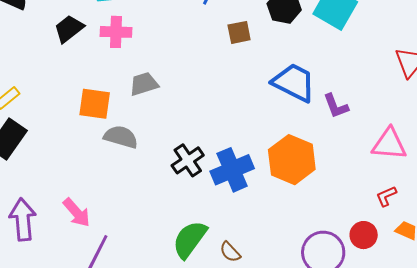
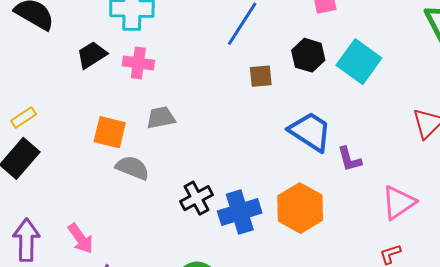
pink triangle: (389, 144) -> (399, 203), turned -45

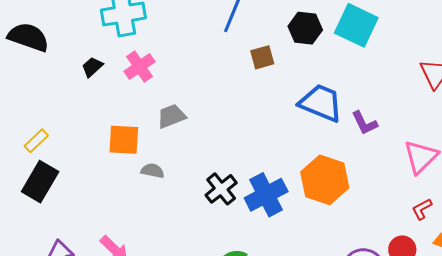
black trapezoid: (92, 55) -> (92, 67), size x0.7
pink cross: (138, 63) -> (140, 66), turned -32
gray semicircle: (132, 168) -> (153, 171), size x0.7

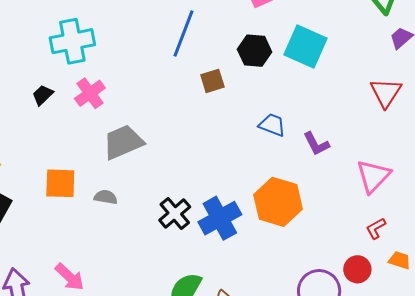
blue trapezoid: (321, 103) -> (272, 125), size x0.6
gray trapezoid: (171, 116) -> (123, 142), size x1.4
orange square: (124, 140) -> (60, 183), moved

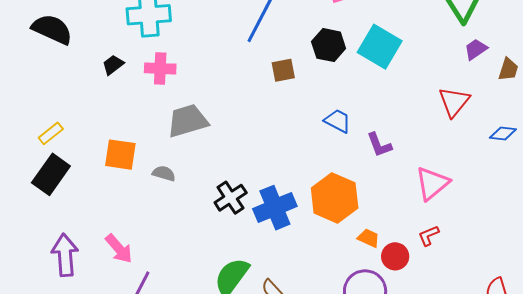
pink cross: (90, 93) -> (160, 68), turned 32
orange trapezoid: (400, 260) -> (369, 238), moved
red circle: (357, 269) -> (395, 256), moved

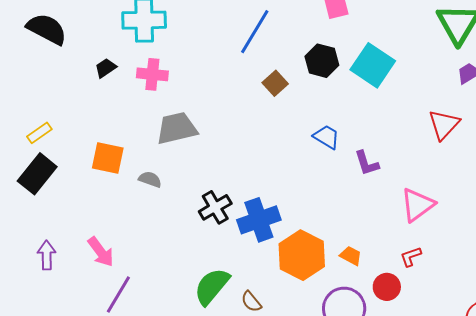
brown square: (283, 70) -> (275, 83), turned -35
orange hexagon: (335, 198) -> (302, 255), moved
purple arrow: (65, 255) -> (47, 255), size x0.7
red circle: (395, 256) -> (387, 287), moved

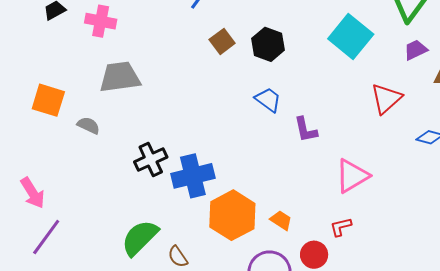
black hexagon: (322, 61) -> (268, 44), moved
cyan square: (373, 65) -> (351, 37), moved

